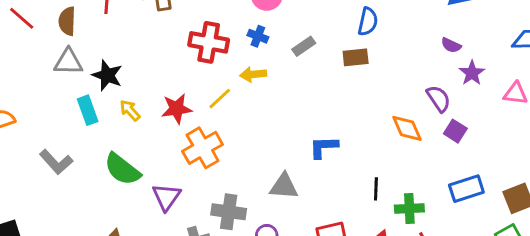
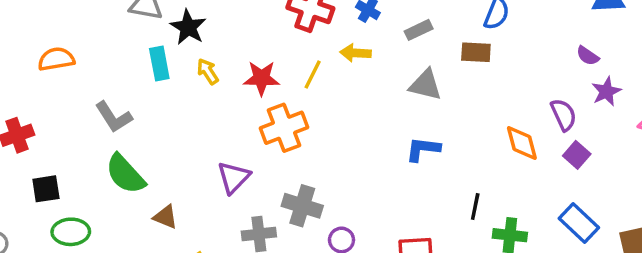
yellow line: (220, 99) -> (313, 74), turned -30
green semicircle: (122, 169) -> (125, 174), moved
gray triangle: (284, 186) -> (425, 85), moved
blue rectangle: (466, 189) -> (579, 223), turned 52

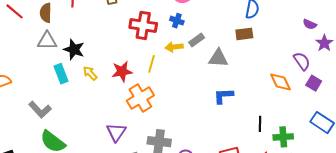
gray rectangle: (419, 30) -> (197, 40), moved

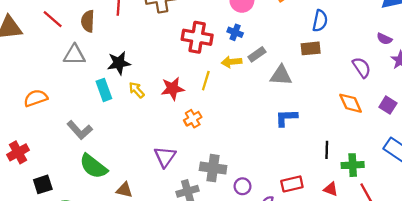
gray triangle: (47, 41) -> (74, 55), moved
black star: (74, 49) -> (119, 63), turned -30
purple semicircle: (302, 61) -> (362, 67), moved
orange cross: (140, 98) -> (193, 119), size x0.6

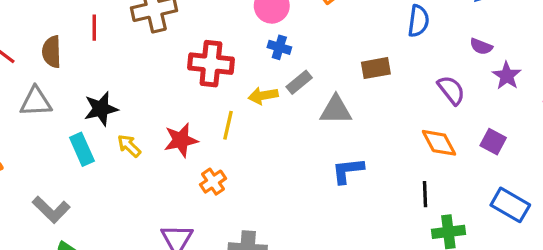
blue semicircle: (320, 21) -> (418, 21), moved
blue cross: (235, 32) -> (279, 47), moved
black line: (327, 150) -> (425, 194), moved

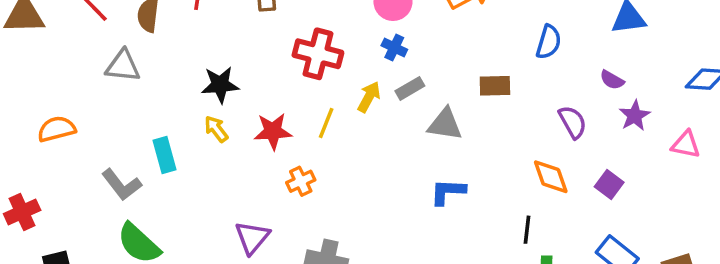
yellow arrow: (263, 96) -> (369, 97), turned 120
black star: (101, 109) -> (220, 85), moved
cyan rectangle: (82, 149) -> (164, 155), moved

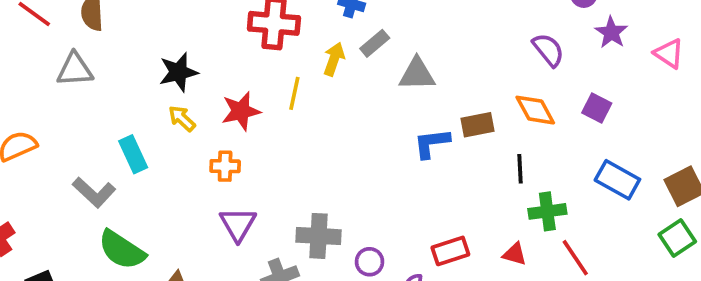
brown rectangle: (495, 86) -> (478, 125), moved
pink triangle: (686, 145) -> (669, 53), turned 32
orange cross: (301, 181) -> (225, 166), moved, turned 36

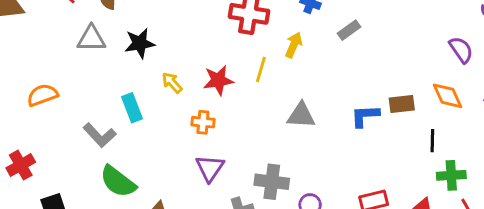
gray rectangle: (375, 43) -> (349, 30), moved
black star: (178, 72) -> (140, 43), moved
gray triangle: (417, 74) -> (301, 115), moved

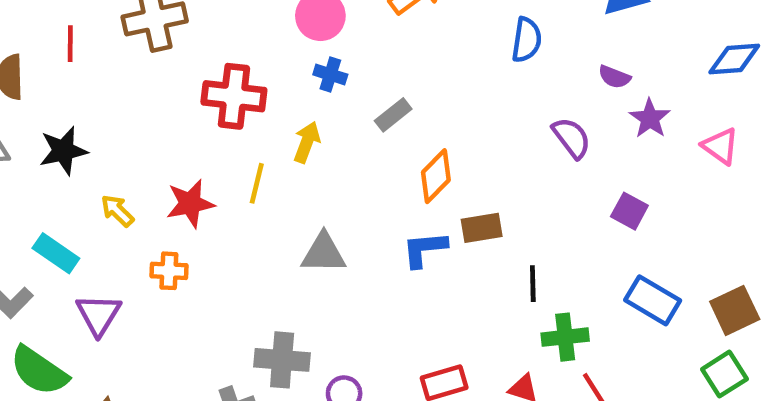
orange diamond: (448, 96) -> (436, 176), moved, turned 72
cyan rectangle: (132, 108) -> (56, 253), turned -32
purple triangle: (210, 168) -> (98, 315), moved

